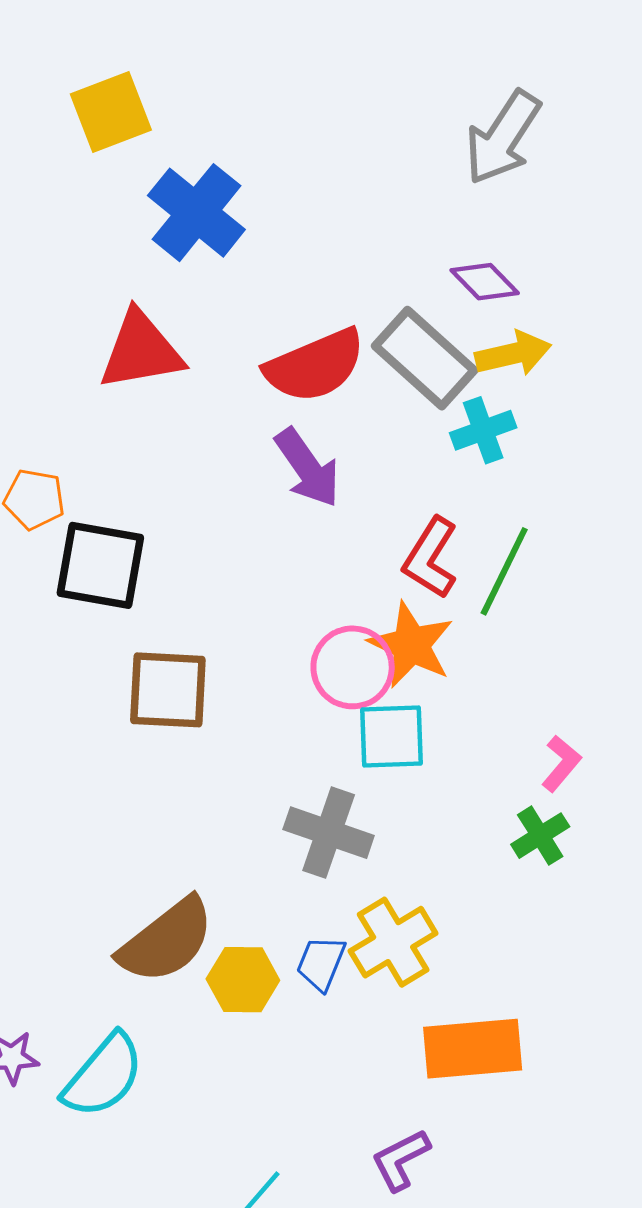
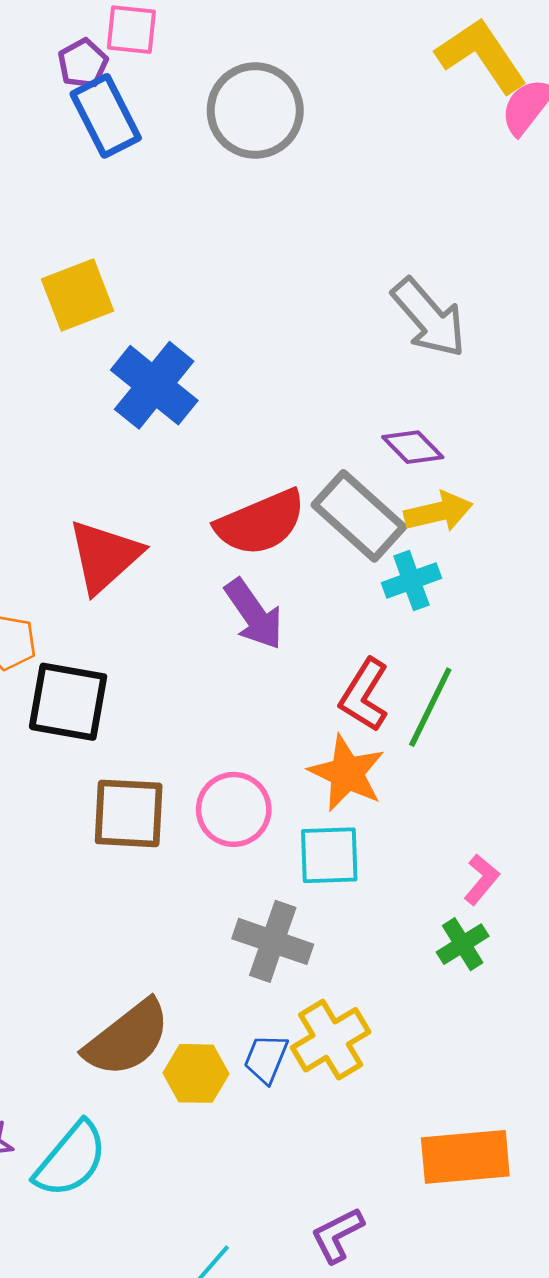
gray arrow: (503, 138) -> (429, 318), turned -74
red triangle: (141, 351) -> (104, 556), moved, turned -32
pink circle: (353, 667) -> (234, 809), moved
orange rectangle: (473, 1049) -> (465, 1157), moved

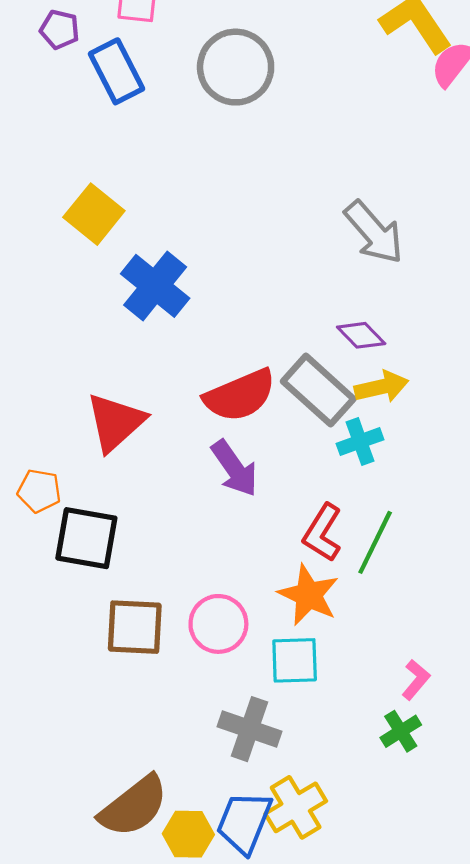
purple pentagon: (83, 63) -> (60, 30), moved, turned -30
yellow square: (77, 295) -> (94, 214), turned -30
blue trapezoid: (266, 1059) -> (244, 822), size x1.6

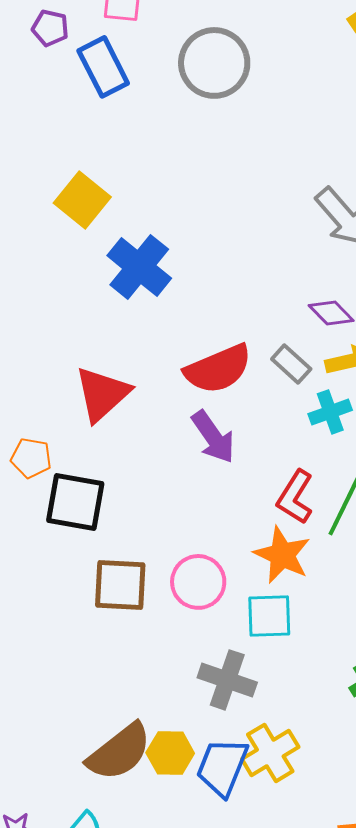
gray rectangle: (318, 390) -> (291, 364), size x0.6
yellow hexagon: (188, 834) -> (170, 753), moved

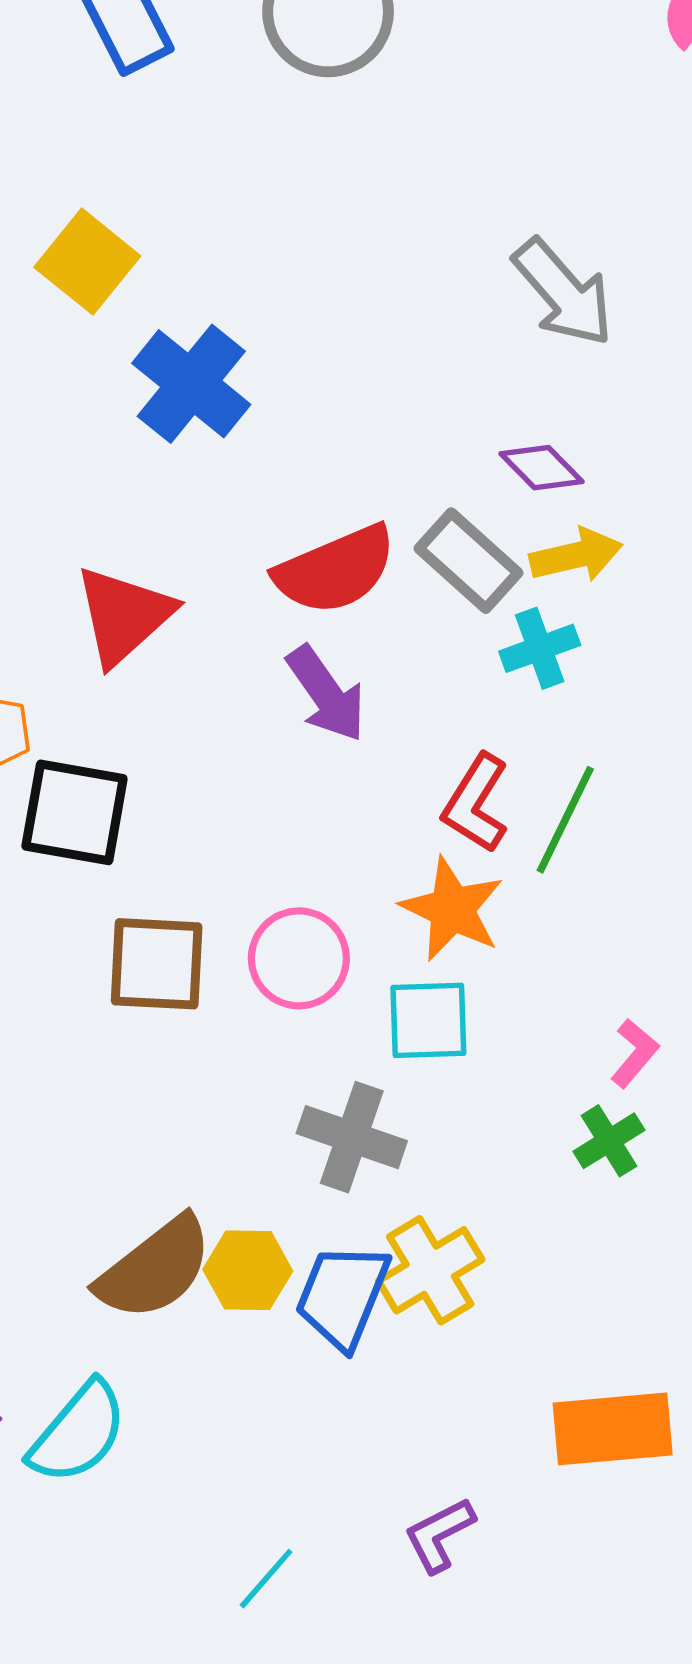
gray rectangle: (291, 364) -> (469, 561), size x1.4

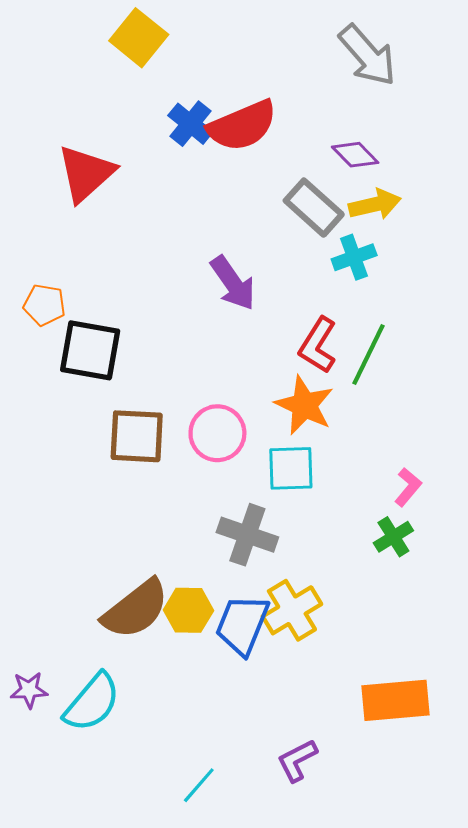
yellow square: (87, 262) -> (139, 38), moved
blue cross: (191, 384) -> (190, 124), moved, size x0.7
red semicircle: (335, 570) -> (242, 126), moved
red triangle: (124, 615) -> (86, 173), moved

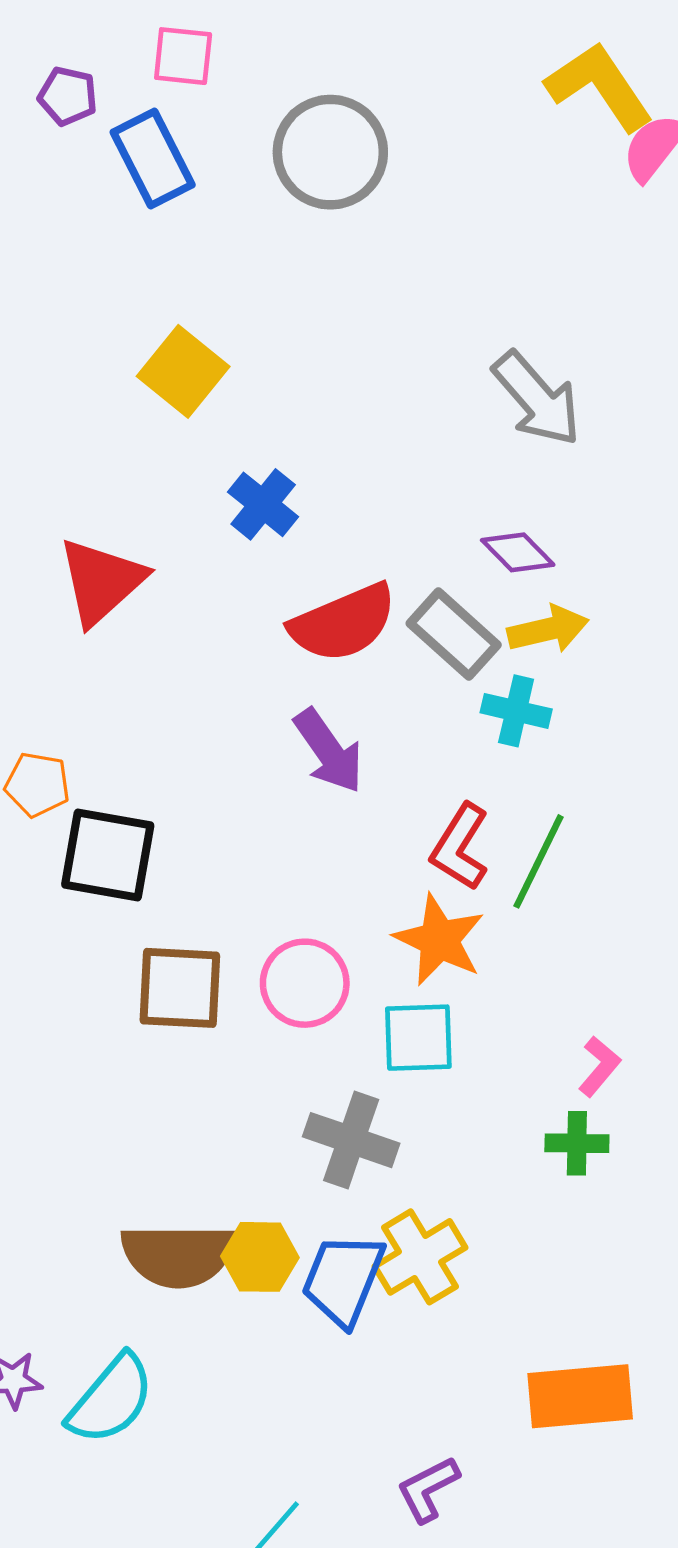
red semicircle: (242, 126) -> (343, 623), moved
cyan cross: (354, 257) -> (516, 711), turned 33
green cross: (393, 537) -> (577, 1143), turned 33
brown semicircle: (136, 609) -> (178, 1255), turned 38

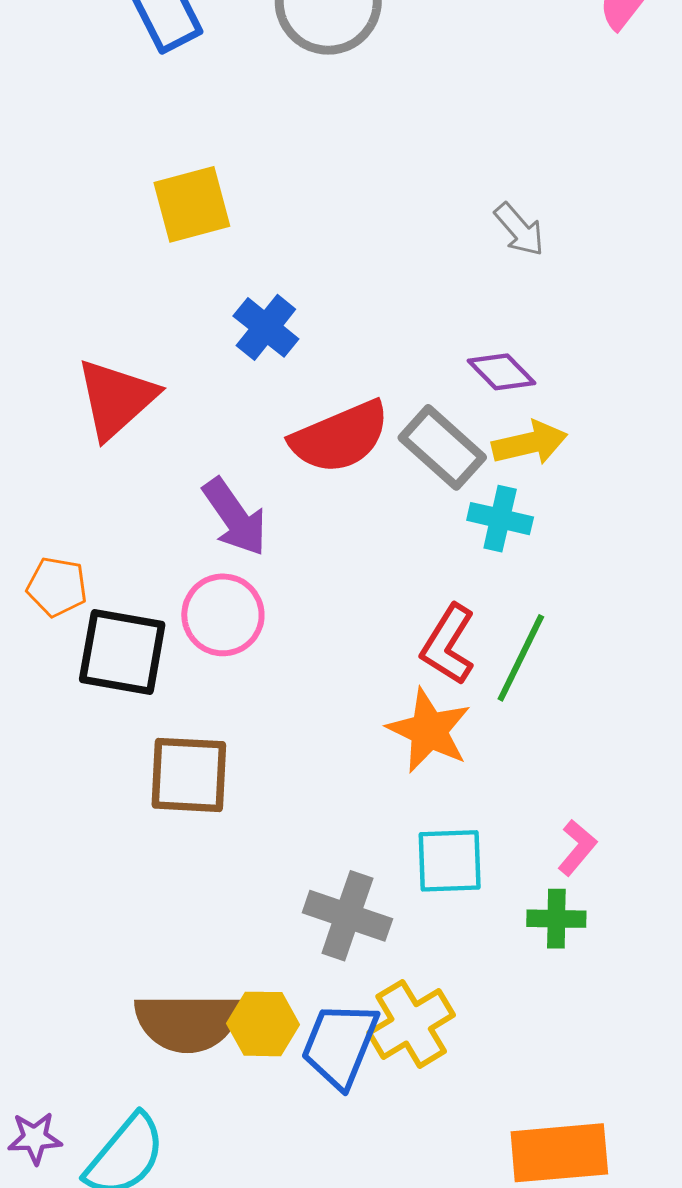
yellow square: (183, 371) -> (192, 204), turned 36
gray arrow: (537, 399) -> (519, 230), size x0.6
purple arrow: (329, 751) -> (235, 517), moved
pink circle: (305, 983) -> (223, 615), moved
cyan square: (418, 1038) -> (450, 861), moved

